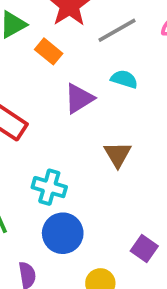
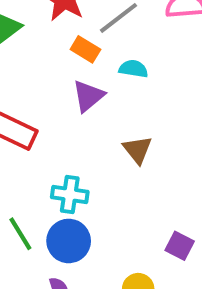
orange rectangle: (49, 51) -> (85, 49), moved
blue circle: (63, 233) -> (69, 241), moved

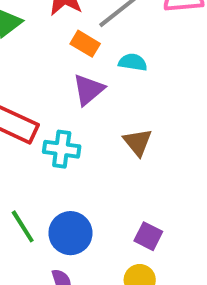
cyan cross: (70, 195) -> (62, 149), moved
purple square: (180, 246) -> (148, 236), moved

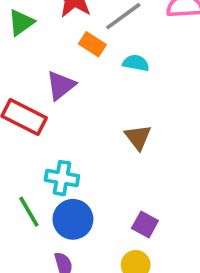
purple triangle: (88, 90) -> (61, 85), moved
cyan cross: (62, 149) -> (62, 178), moved

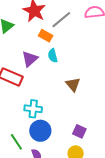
cyan semicircle: (136, 63) -> (53, 56), moved, turned -112
green line: (29, 212) -> (16, 142), moved

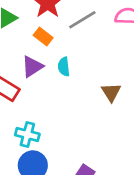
orange rectangle: (46, 36) -> (43, 36), moved
brown triangle: (73, 84) -> (111, 92), moved

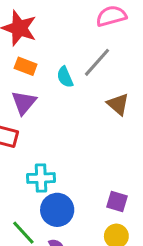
gray line: (82, 20) -> (97, 62), moved
cyan semicircle: (64, 67) -> (65, 77), moved

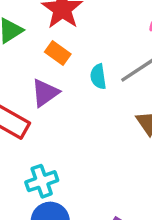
cyan cross: (41, 178) -> (42, 181), turned -32

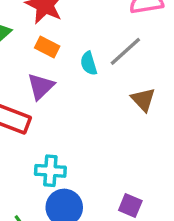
cyan cross: (42, 181) -> (50, 171), turned 32

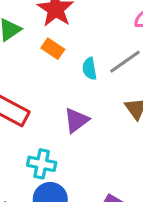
purple triangle: (41, 86) -> (76, 120), moved

